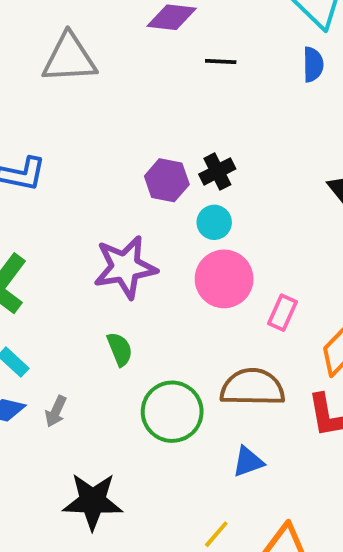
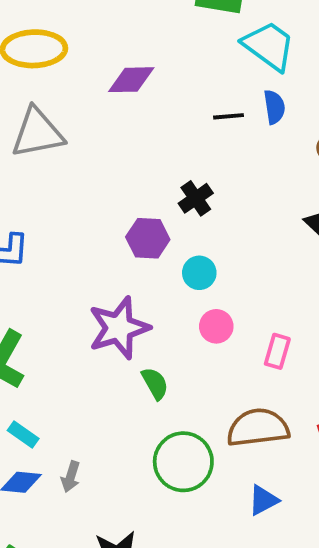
black line: (221, 62) -> (228, 116), moved
black cross: (217, 171) -> (196, 198), moved
pink circle: (224, 279) -> (216, 326), size x0.6
green semicircle: (120, 349) -> (155, 383), moved

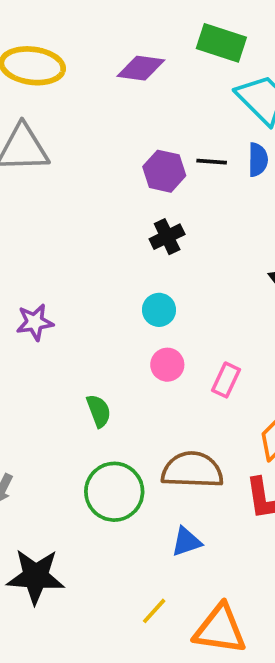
purple diamond: (131, 80) -> (141, 68), moved
purple hexagon: (148, 238) -> (164, 171), moved
purple star: (119, 328) -> (35, 322), moved, size x0.6
pink rectangle: (277, 351) -> (226, 380), moved

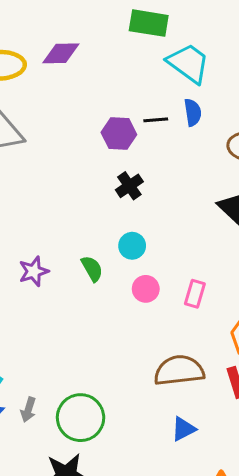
purple diamond: (141, 68) -> (61, 53), moved
green semicircle: (99, 411) -> (92, 269), moved
green circle: (114, 492) -> (81, 418), moved

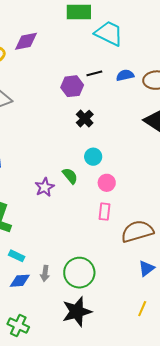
blue semicircle: (193, 112) -> (125, 75), moved, turned -84
purple star: (34, 271) -> (45, 187), moved
pink rectangle: (195, 294) -> (104, 212), moved

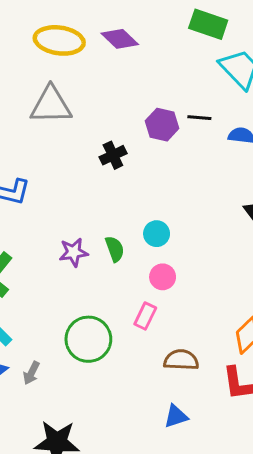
purple diamond: (26, 41) -> (120, 39), turned 35
black cross: (85, 119) -> (113, 155), moved
brown semicircle: (137, 231) -> (181, 360), size x0.7
green circle: (79, 273) -> (88, 339), moved

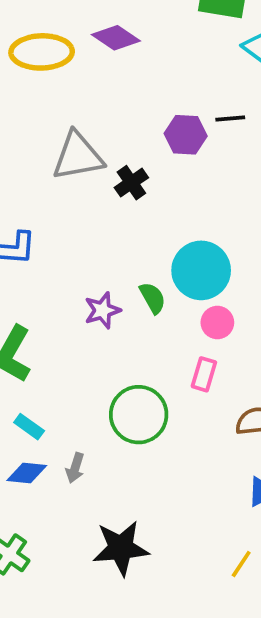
gray triangle: (51, 105) -> (78, 156), moved
cyan circle: (157, 234) -> (201, 270), size x1.8

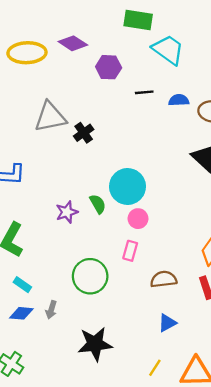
purple hexagon: (186, 135) -> (109, 67), moved
black star: (121, 548) -> (95, 344), moved

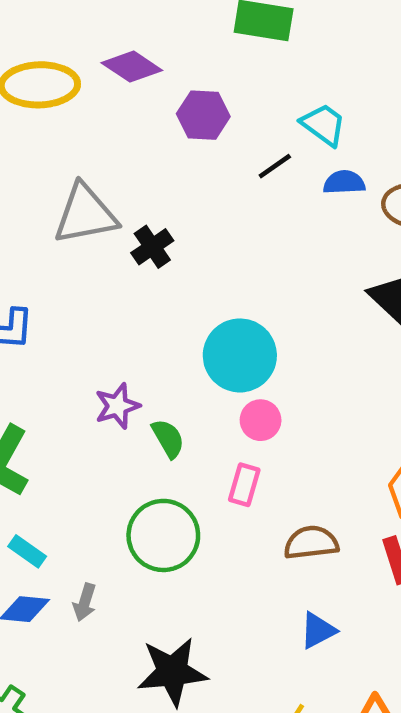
cyan trapezoid: (168, 50) -> (323, 125), moved, size x0.7
black line: (144, 92) -> (275, 166), turned -30
green semicircle: (98, 204) -> (168, 438), moved

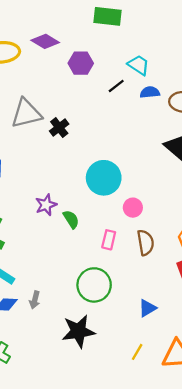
pink circle: (261, 420) -> (133, 208), moved
green circle: (163, 535) -> (94, 285), moved
brown semicircle: (311, 543) -> (146, 243), moved, turned 90

